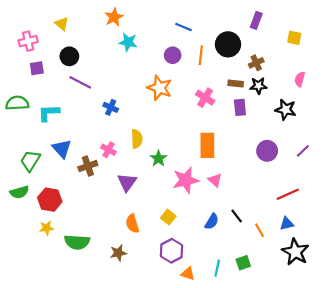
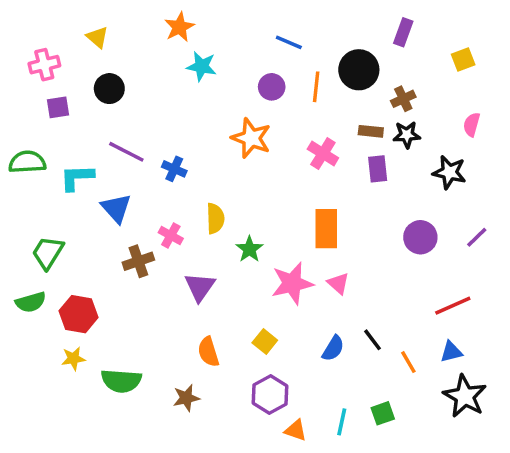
yellow square: (294, 38) -> (463, 60), turned -32
purple line: (80, 82) -> (126, 152), moved
blue triangle: (62, 149) -> (116, 208), moved

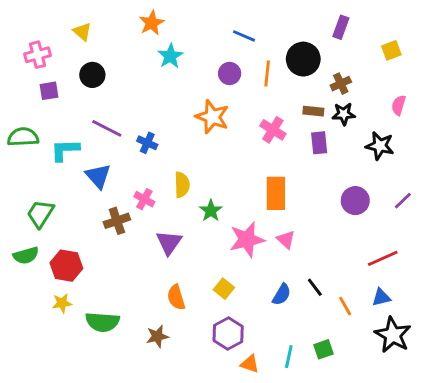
cyan star: (202, 66) -> (170, 56), turned 30

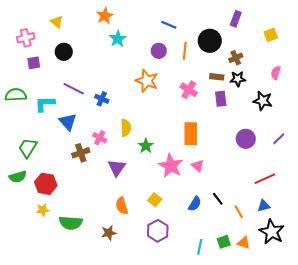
pink star: (247, 240) -> (171, 166), turned -30
orange triangle: (250, 364) -> (244, 243), moved

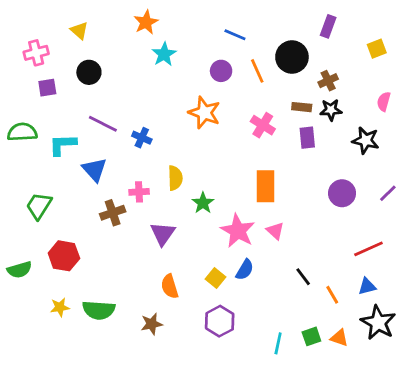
orange line: (185, 51) -> (257, 71), turned -30
pink cross: (100, 138) -> (139, 192), turned -32
green semicircle: (18, 177) -> (19, 270), moved
blue semicircle: (195, 204) -> (245, 270), moved
yellow star: (43, 210) -> (60, 307), moved

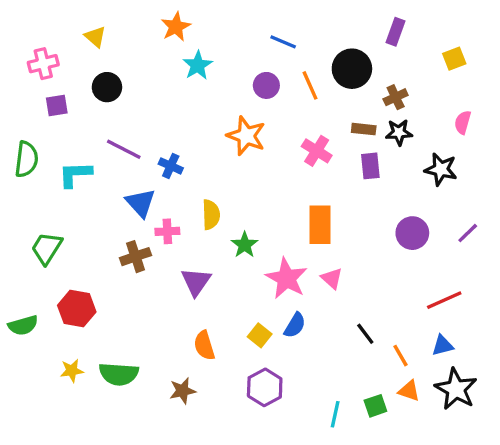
green semicircle: (22, 132) -> (26, 159), turned 100
blue triangle: (95, 170) -> (141, 203), moved
orange triangle: (339, 338) -> (409, 391), moved

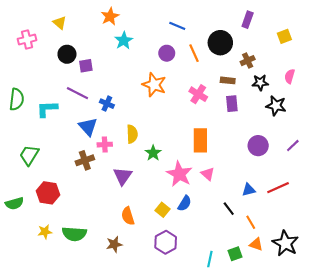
purple square: (57, 106) -> (86, 66), moved
black star: (399, 132) -> (260, 83), moved
blue triangle: (443, 345) -> (249, 190), moved

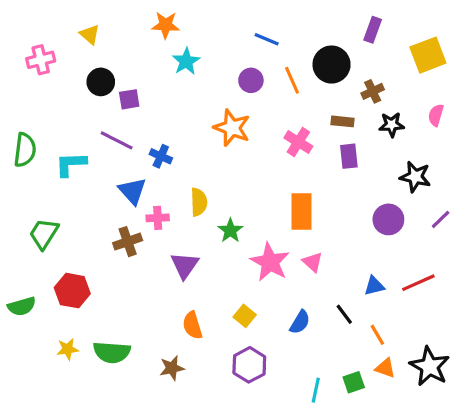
orange star: (110, 16) -> (166, 25), turned 30
yellow square: (284, 36) -> (428, 55), size x1.6
black star: (276, 106) -> (415, 177), moved
blue semicircle: (185, 203) -> (300, 322), moved

